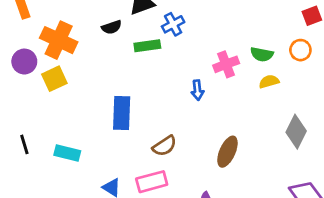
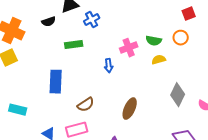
green rectangle: (147, 46) -> (74, 45), moved

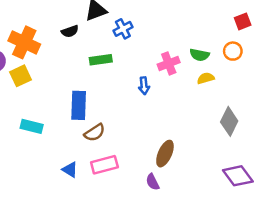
brown semicircle: (86, 105) -> (95, 133), moved
brown ellipse: (130, 109) -> (165, 154), moved
cyan rectangle: (18, 110) -> (32, 126), moved

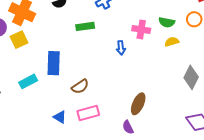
pink cross: (169, 63) -> (141, 29), turned 30
blue rectangle: (79, 105) -> (54, 63), moved
cyan rectangle: (32, 126) -> (28, 81), turned -42

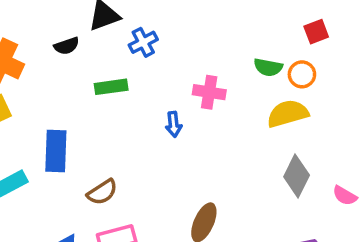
green semicircle: (167, 22) -> (268, 67), moved
yellow semicircle: (172, 42) -> (288, 114), moved, size x1.6

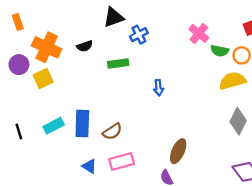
black semicircle: (67, 46) -> (85, 46), moved
pink cross: (209, 92) -> (199, 33), moved, turned 30
blue rectangle: (56, 151) -> (82, 123), moved

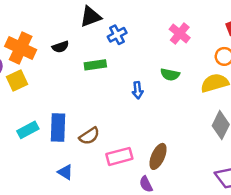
green semicircle: (220, 51) -> (170, 75), moved
pink rectangle: (122, 162) -> (119, 156), moved

